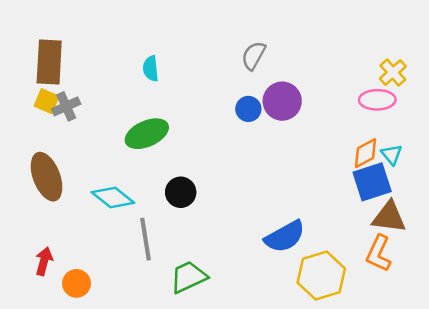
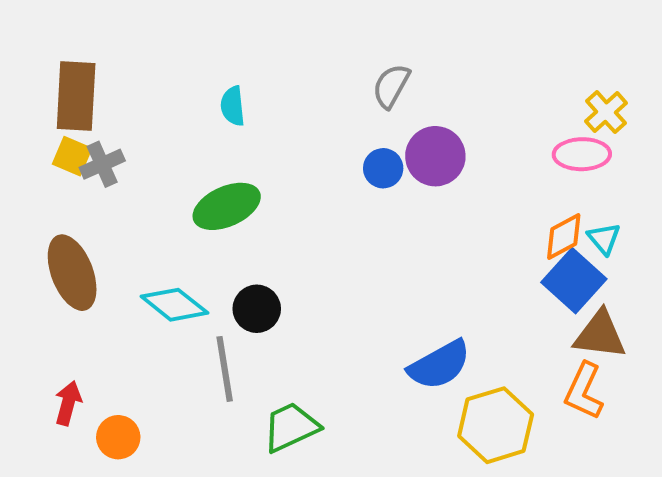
blue square: (372, 182) -> (574, 281), turned -30
black circle: (181, 192) -> (257, 309), moved

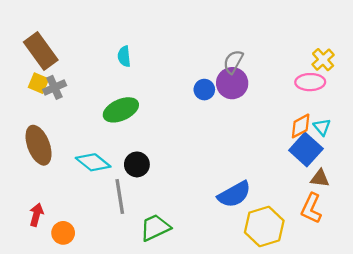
gray semicircle: (391, 86) -> (233, 62), moved
brown rectangle: (76, 96) -> (41, 51), turned -39
brown triangle: (600, 335) -> (320, 178), size x0.7

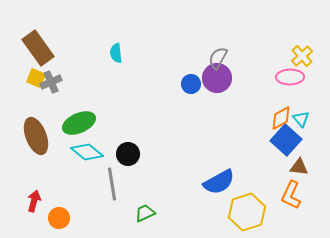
green ellipse: (121, 110) -> (79, 123), moved
green trapezoid: (155, 228) -> (145, 213), size x0.7

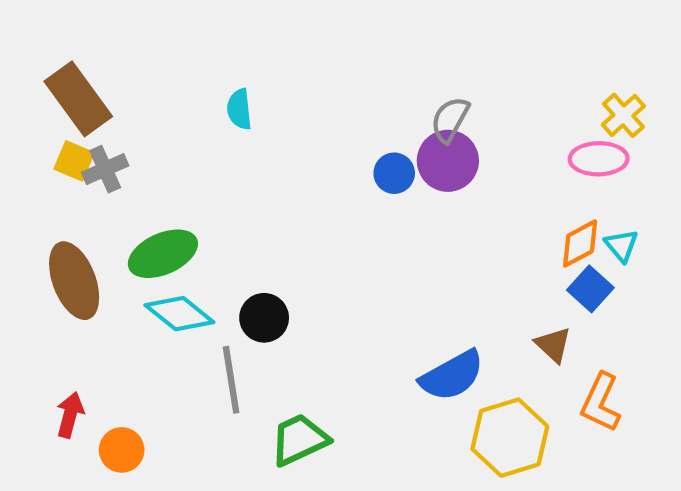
blue square: (286, 140) -> (590, 289), size x0.7
brown triangle: (299, 167) -> (553, 345), moved, turned 36
green trapezoid: (145, 213) -> (299, 440), size x1.4

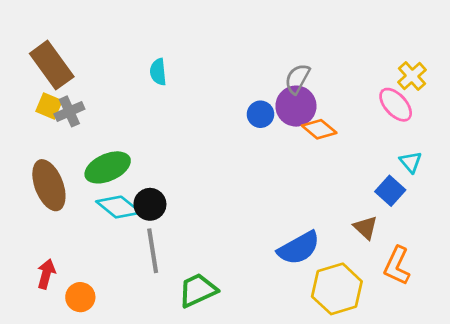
pink ellipse: (599, 159) -> (396, 105), turned 48
orange diamond: (580, 243) -> (319, 129), moved, turned 68
black circle: (264, 318) -> (150, 204), moved

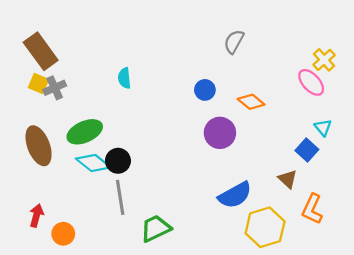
cyan semicircle: (158, 72) -> (124, 78), moved
gray semicircle: (297, 79) -> (234, 42), moved
purple circle: (296, 106) -> (220, 133), moved

